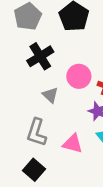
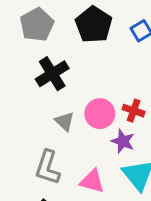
pink circle: (79, 76) -> (100, 114), moved

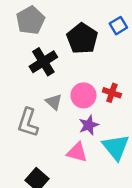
black pentagon: (94, 25) -> (82, 38), moved
purple star: (123, 141) -> (89, 125), moved, turned 30
gray L-shape: (48, 167) -> (28, 123), moved

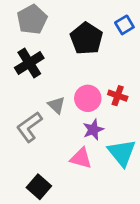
black cross: (43, 62) -> (29, 63), moved
gray L-shape: (28, 123) -> (29, 127), turned 36

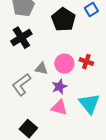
gray triangle: (56, 105) -> (41, 69), turned -32
purple star: (93, 130) -> (59, 87), moved

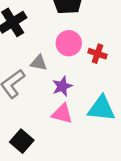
pink circle: (64, 64) -> (69, 43), moved
cyan triangle: (89, 104) -> (101, 108), turned -45

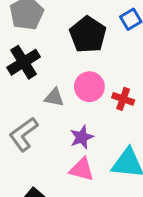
gray triangle: (39, 63) -> (54, 97), moved

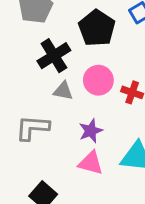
black cross: (24, 62) -> (54, 56), moved
gray L-shape: (24, 134) -> (32, 128), turned 40

